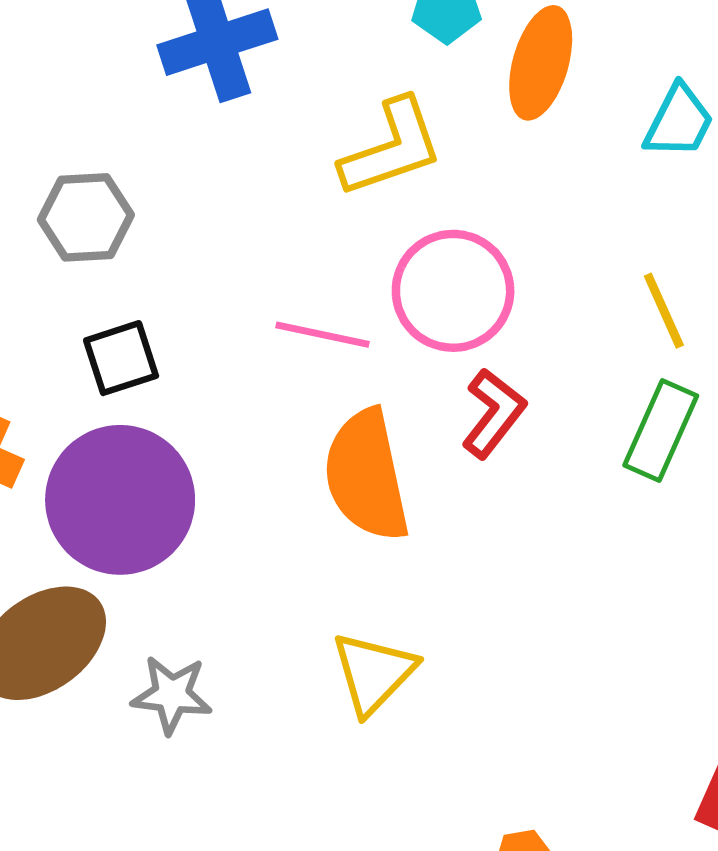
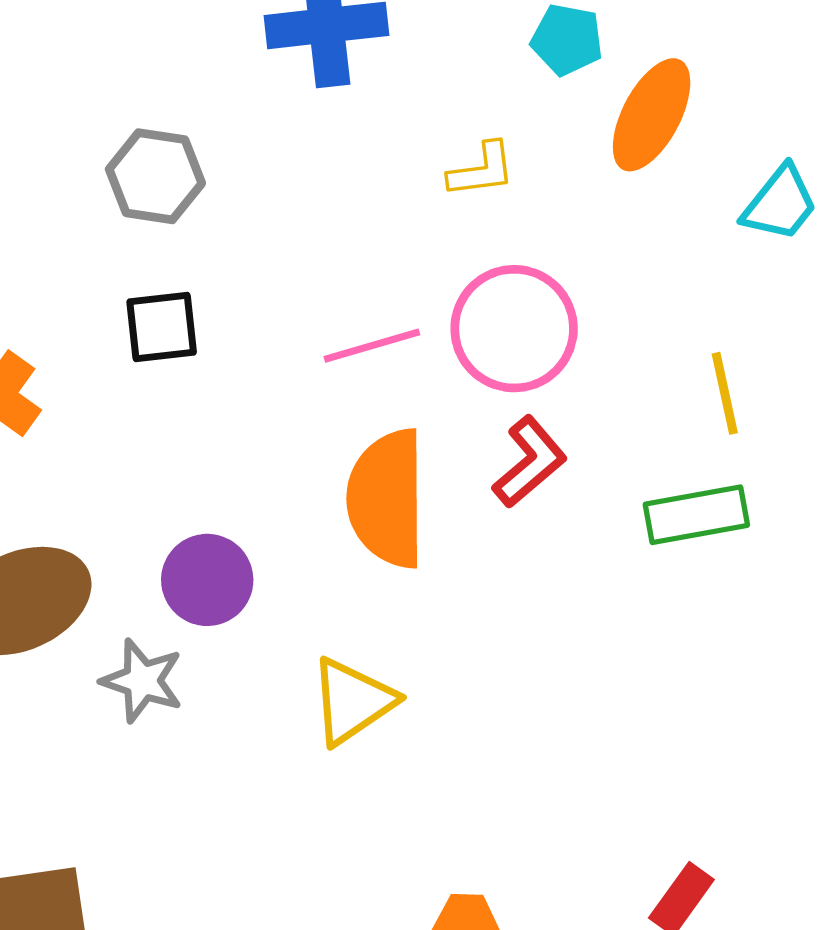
yellow L-shape: (392, 148) -> (482, 170), size x0.6
pink line: (322, 335) -> (372, 346), turned -40
green rectangle: (661, 430) -> (696, 515), turned 44
purple circle: (120, 500) -> (207, 580), moved, size x0.6

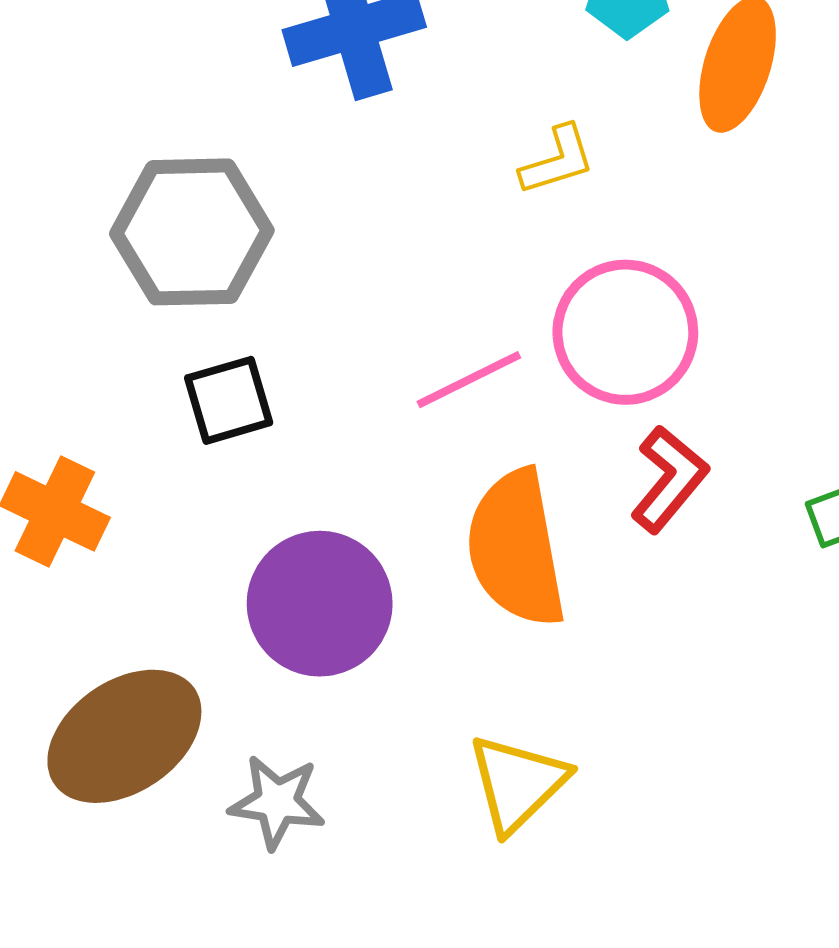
gray hexagon: (155, 176) -> (192, 232), size x1.4
purple circle: (207, 580) -> (320, 604), moved, size x1.4

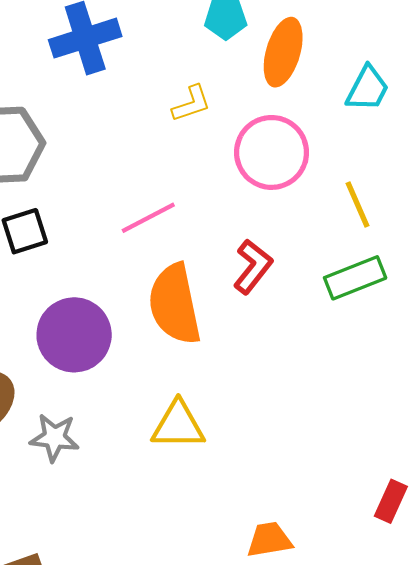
pink circle: (625, 332) -> (272, 152), moved
yellow triangle: (517, 783) -> (178, 425), turned 46

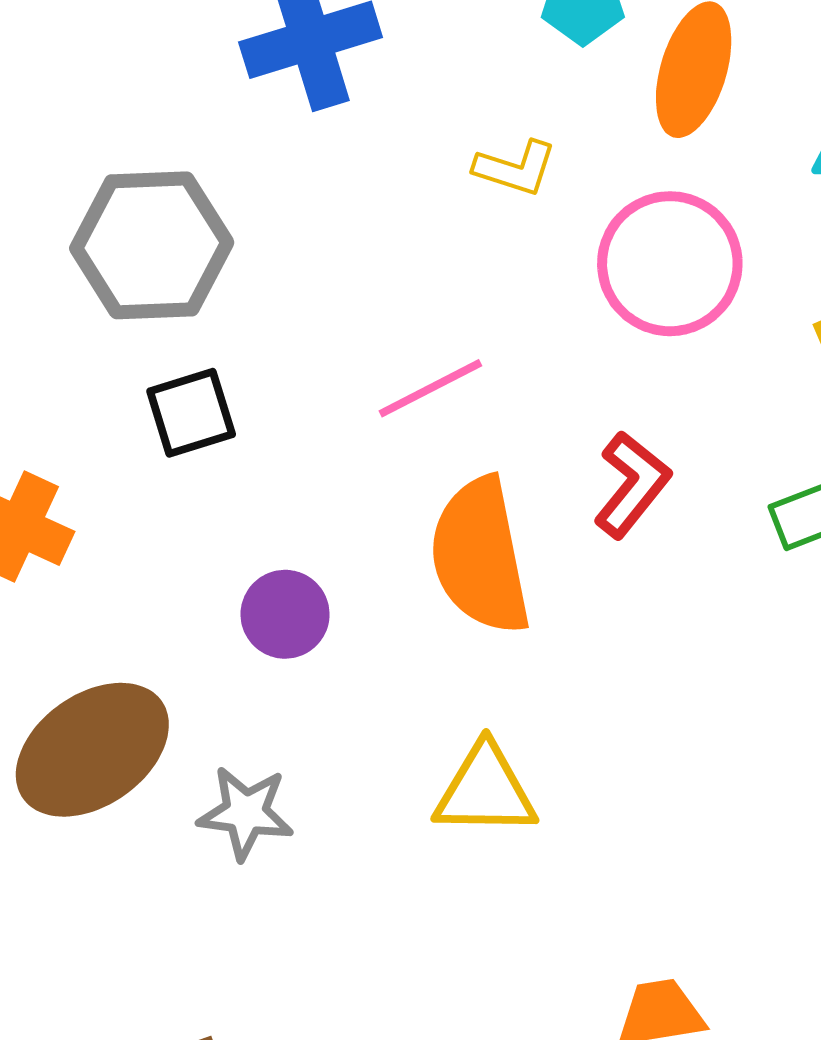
yellow L-shape: (191, 104) -> (515, 168), turned 36
purple circle: (74, 335) -> (285, 614), size x0.6

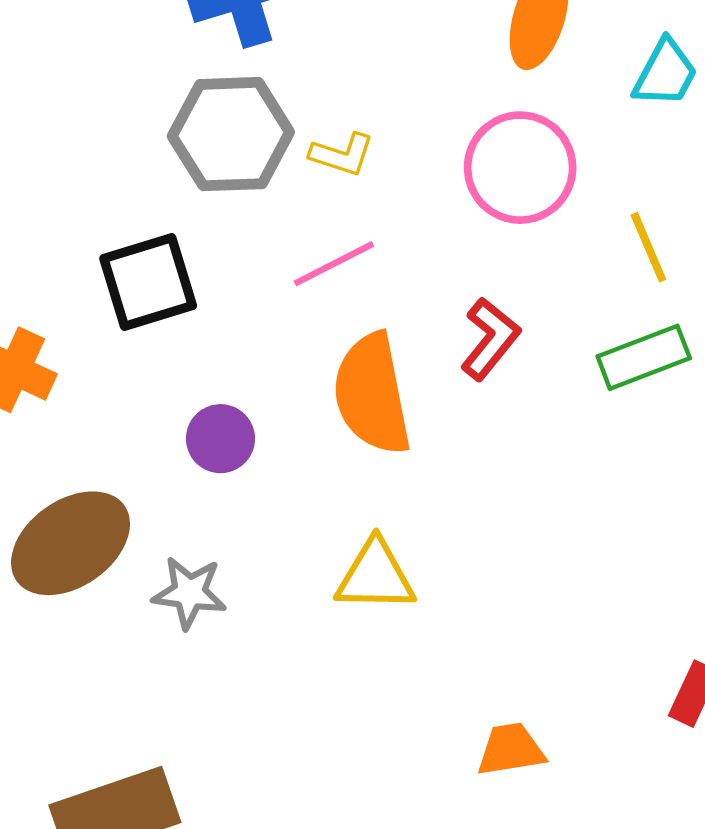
yellow L-shape: (515, 168) -> (342, 155), moved
gray hexagon: (152, 245) -> (231, 134), moved
black square: (191, 413) -> (148, 282), size x1.4

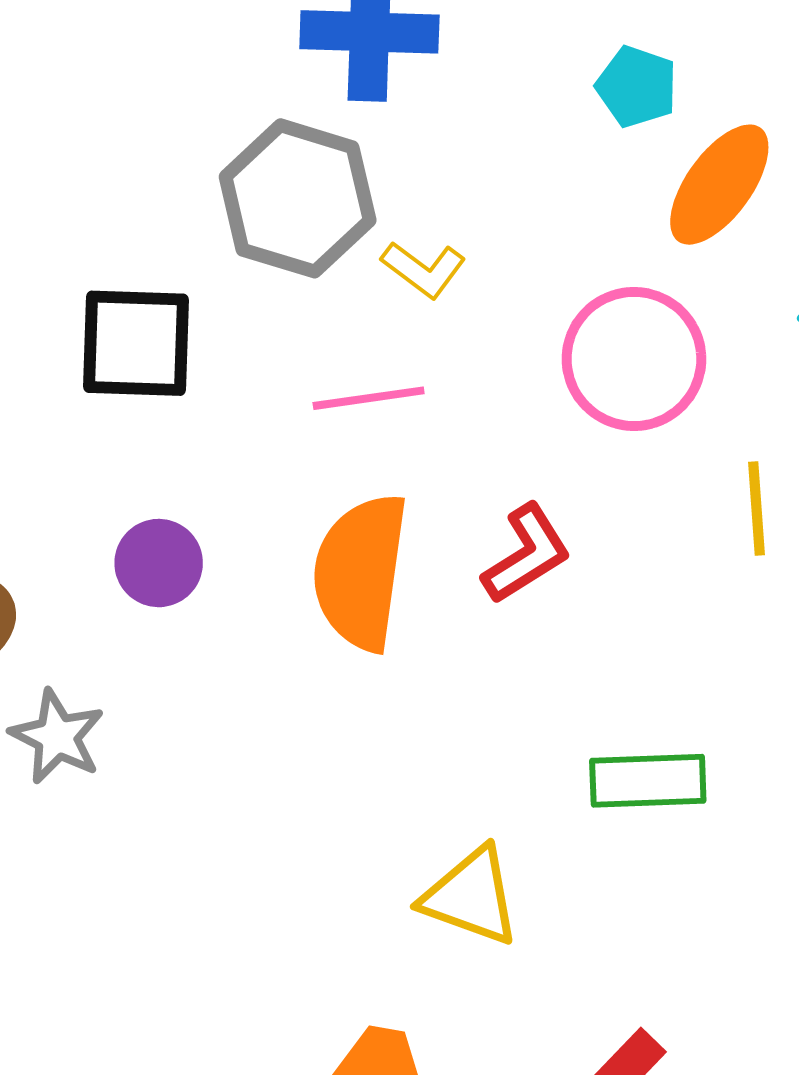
green rectangle: (644, 357) -> (648, 781), moved
yellow triangle: (375, 576) -> (471, 896), moved

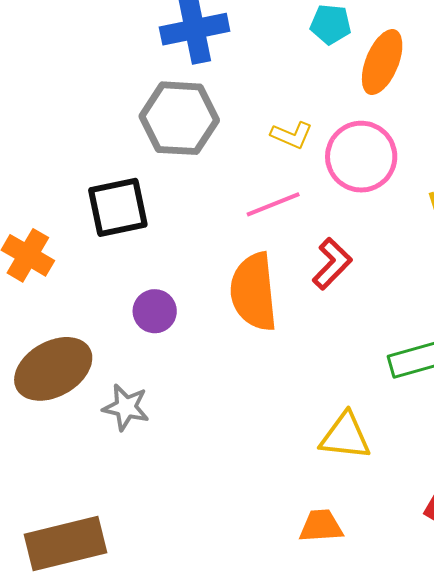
yellow L-shape: (424, 269) -> (292, 135), moved
pink line: (369, 398) -> (273, 204), moved

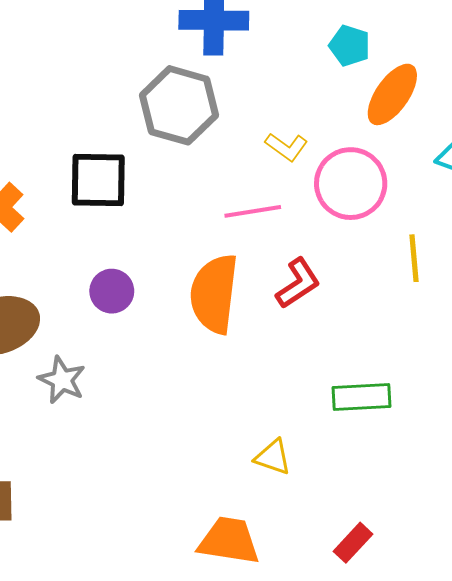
yellow triangle: (345, 436) -> (273, 457), size x0.7
orange trapezoid: (321, 526) -> (229, 541), size x1.4

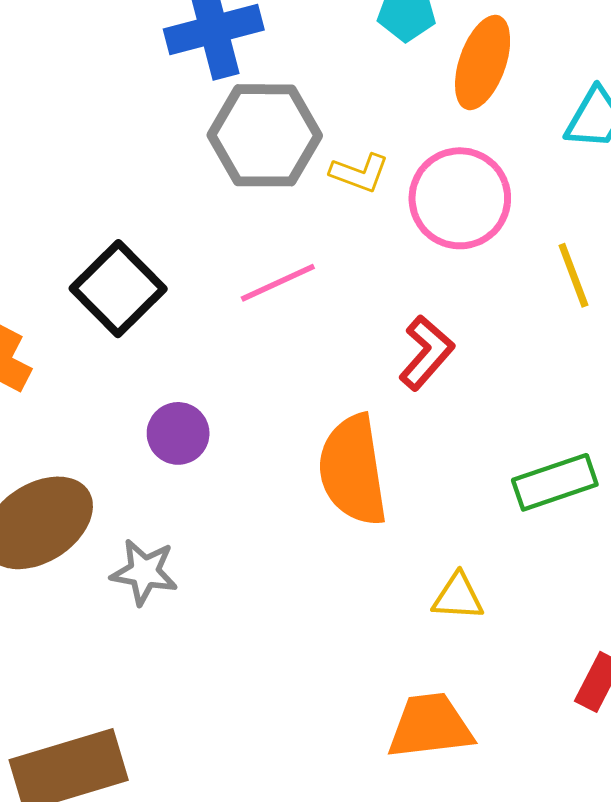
gray hexagon: (179, 105) -> (265, 135), moved
black square: (98, 180) -> (118, 289), turned -30
pink line: (253, 211) -> (278, 283), moved
orange semicircle: (214, 294) -> (353, 470), moved

